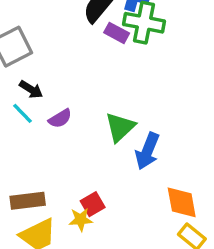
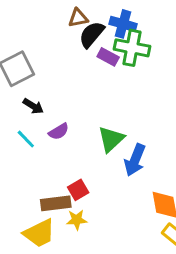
cyan line: (22, 113) -> (26, 139), moved
brown rectangle: (28, 201) -> (56, 203), moved
red square: (93, 204) -> (78, 190), moved

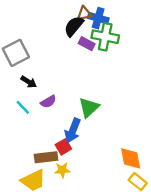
brown triangle: (78, 18) -> (84, 13), moved
blue arrow: (135, 160) -> (73, 131), moved

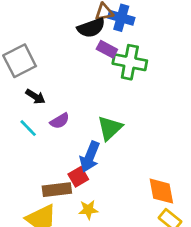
black semicircle: (74, 26) -> (91, 28), turned -150
green cross: (105, 37) -> (130, 62), moved
yellow star: (62, 170) -> (88, 210), moved

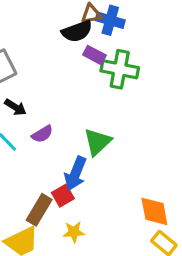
brown rectangle: (57, 190) -> (39, 210), turned -52

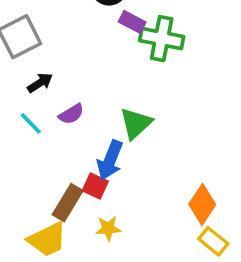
black arrow: (15, 107) -> (40, 83), turned -65
red square: (63, 196) -> (95, 186), turned -35
orange diamond: (154, 211) -> (202, 204), turned 44

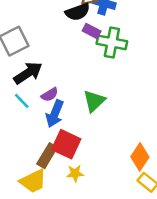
black arrow: (40, 83) -> (28, 73), size x1.6
blue arrow: (110, 160) -> (55, 114), moved
red square: (95, 186) -> (66, 144), size x1.6

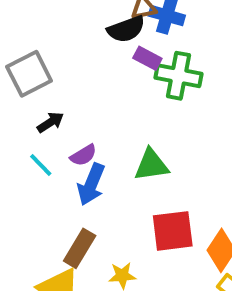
black arrow: (28, 73) -> (50, 122), size x0.6
green triangle: (94, 101) -> (151, 165), turned 35
red square: (66, 144) -> (173, 231), moved, turned -32

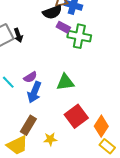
black arrow: (50, 122) -> (18, 35), moved, turned 104
red square: (173, 231) -> (76, 116), turned -30

